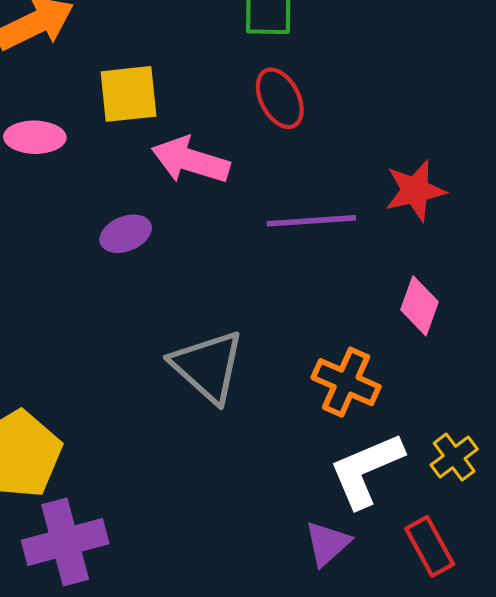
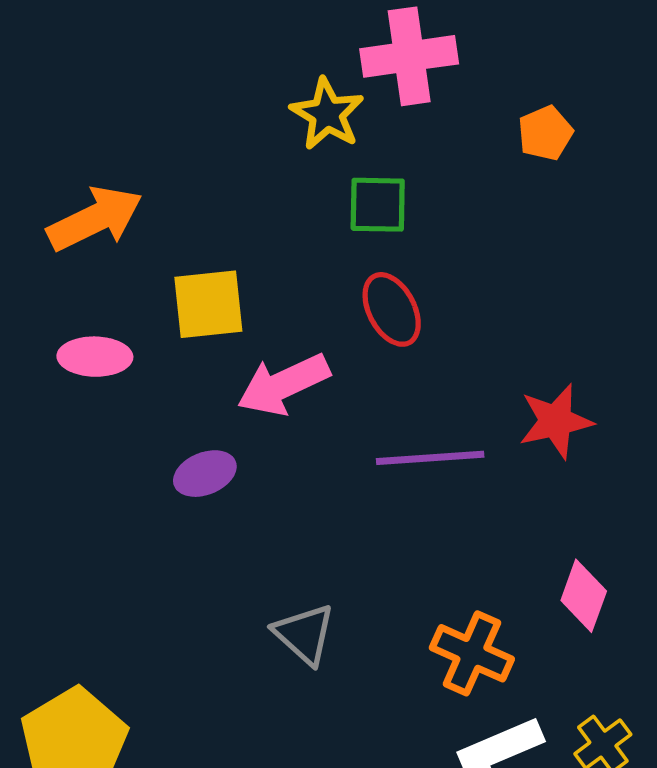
pink arrow: (190, 160) -> (283, 385), turned -42
pink diamond: (420, 306) -> (584, 596), moved
gray triangle: (208, 366) -> (304, 634), size x0.7

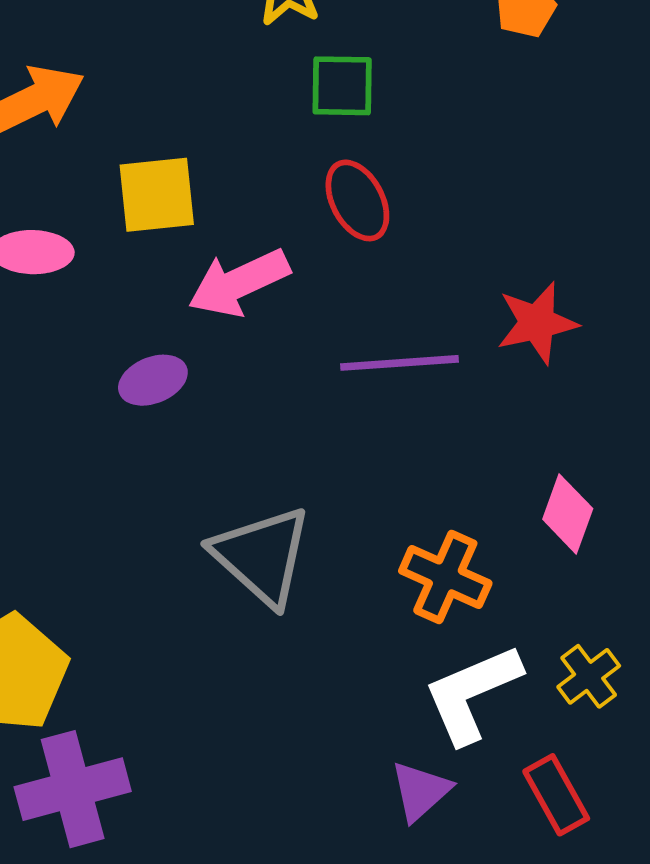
gray triangle: (304, 634) -> (262, 556), size x1.5

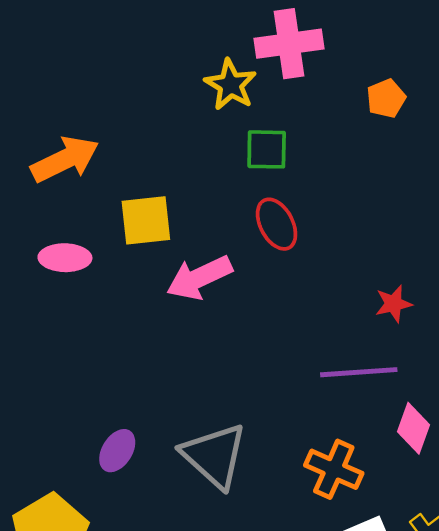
red star: (537, 323) -> (394, 304), size x0.7
purple line: (399, 363) -> (359, 372), moved
purple ellipse: (153, 380) -> (117, 451), moved, turned -36

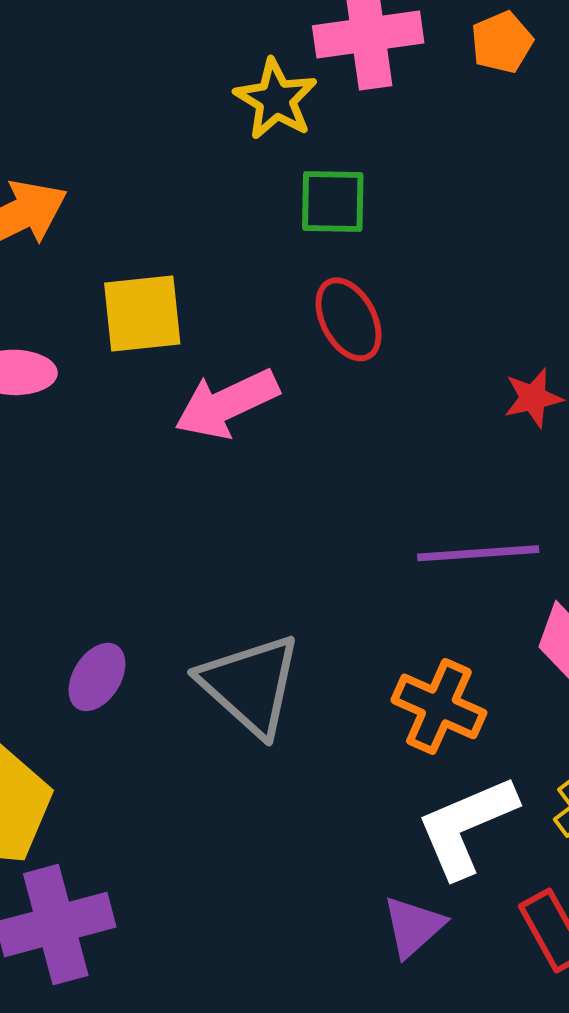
orange pentagon: (386, 98) -> (502, 42), moved
red star: (394, 304) -> (533, 398), moved

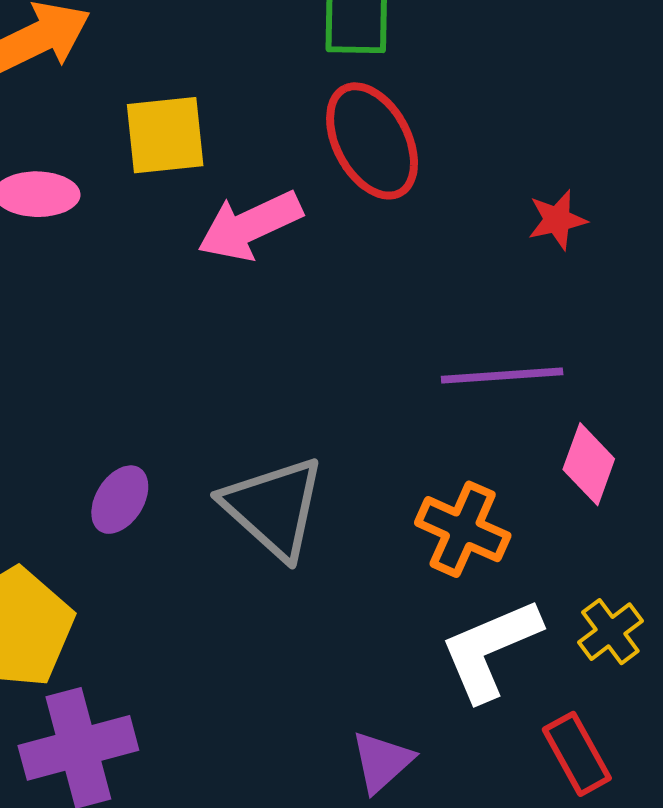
red ellipse: (349, 319) -> (372, 141), size x1.4
purple triangle: (413, 927) -> (382, 762), moved

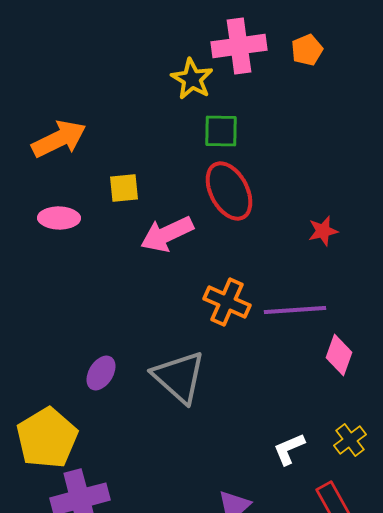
yellow square: (165, 135) -> (124, 188), size x0.7
orange cross: (463, 529) -> (227, 302), moved
white L-shape: (490, 649) -> (289, 449), size x0.6

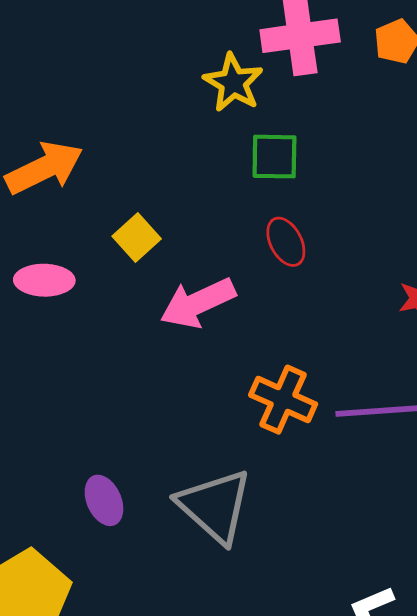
yellow square: (124, 188) -> (137, 238), turned -36
red ellipse: (229, 191) -> (286, 242), size x0.6
purple ellipse: (101, 373) -> (104, 500), turned -56

